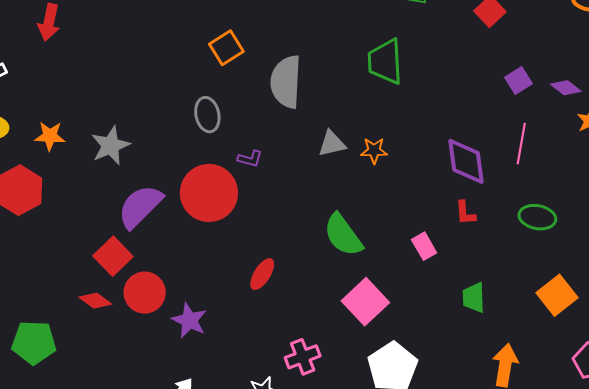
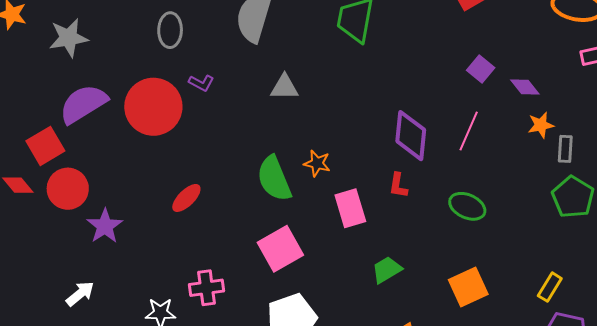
purple square: (519, 80) -> (481, 69), turned -32
orange star: (374, 151) -> (317, 163), moved
pink rectangle: (424, 246) -> (350, 208), size x1.4
green trapezoid: (474, 297) -> (387, 270), turned 48

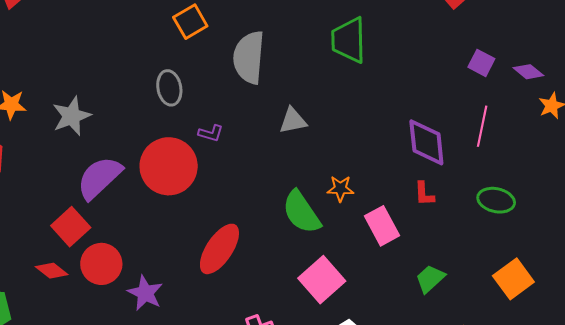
red ellipse: (186, 198) -> (219, 249), size x1.6

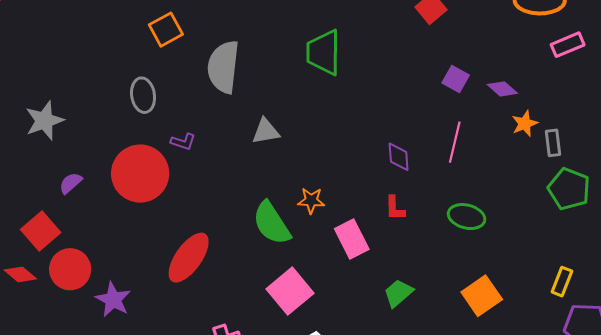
purple diamond: (426, 142) -> (399, 157), size x0.6
purple semicircle: (99, 178) -> (71, 183), size x0.5

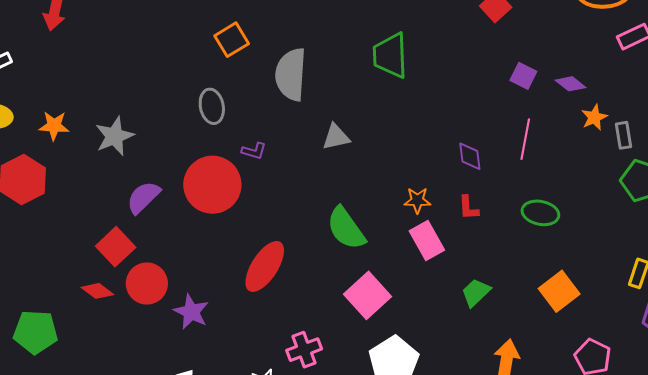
purple semicircle: (71, 183) -> (143, 197), size x1.5
orange star: (311, 201) -> (417, 200), moved

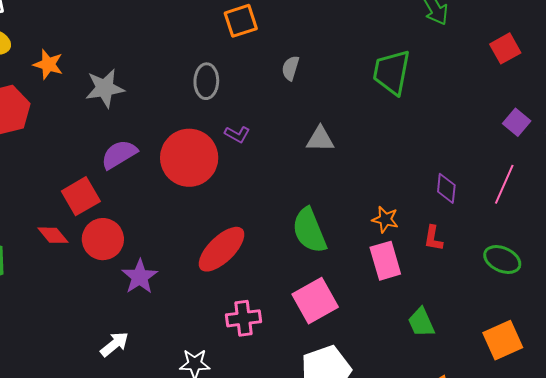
gray semicircle: (291, 74) -> (290, 68), size x0.5
green trapezoid: (476, 292) -> (421, 322), turned -84
pink cross: (304, 350) -> (243, 318), moved

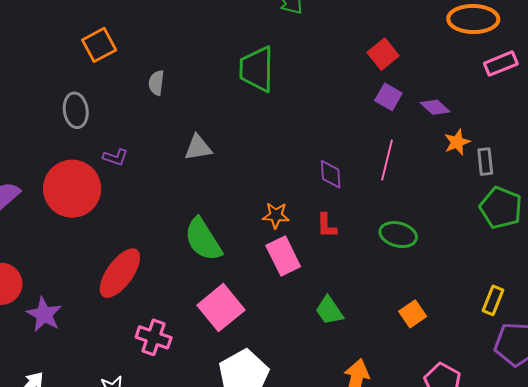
red square: (505, 48) -> (383, 54), moved
pink cross: (243, 318) -> (154, 337), turned 36
orange square: (503, 340) -> (413, 314), size x0.7

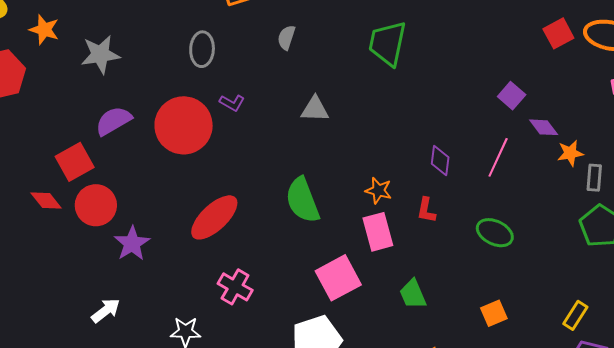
red square: (383, 54) -> (558, 33), moved
purple diamond: (435, 107) -> (544, 127), moved
pink square: (221, 308) -> (338, 278), moved

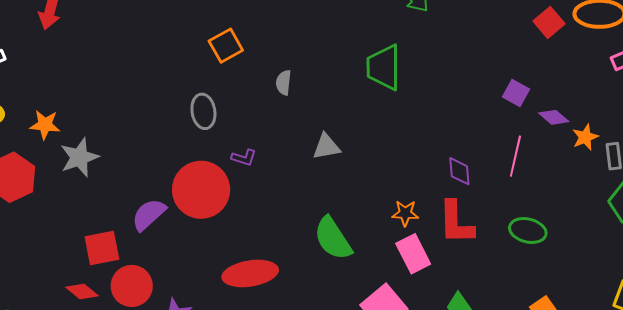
gray star: (100, 54) -> (79, 157), moved
purple semicircle: (113, 121) -> (149, 215), moved
red square: (75, 162) -> (102, 248), turned 30
red L-shape: (426, 210) -> (456, 223), size x1.8
red ellipse: (214, 217) -> (250, 273), turned 46

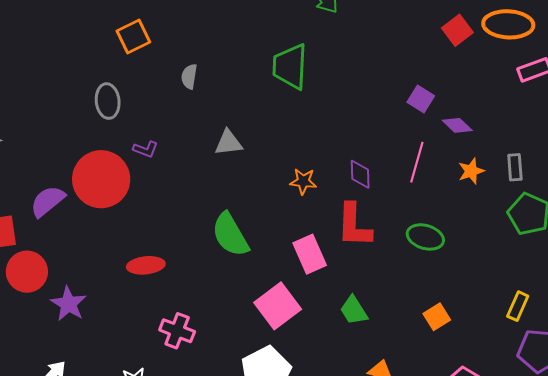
orange star: (585, 137) -> (471, 171), moved
orange star: (405, 213) -> (303, 181), moved
red ellipse: (250, 273) -> (146, 265), size x0.7

